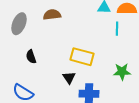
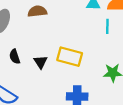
black triangle: (69, 78) -> (41, 62), moved

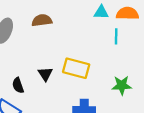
black semicircle: (15, 57) -> (18, 85), moved

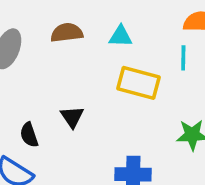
cyan triangle: (101, 12) -> (121, 36), moved
yellow rectangle: (76, 68) -> (138, 83), moved

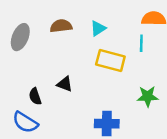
cyan triangle: (121, 36) -> (98, 28), turned -35
black triangle: (72, 117) -> (65, 84), turned -35

